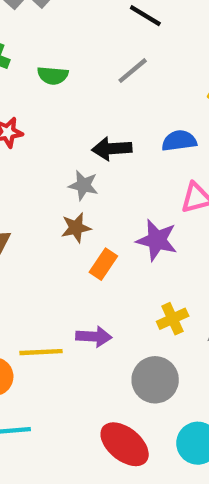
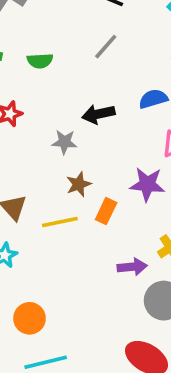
gray star: (83, 185) -> (64, 142), moved
purple arrow: (94, 337) -> (132, 267), moved
yellow line: (41, 352) -> (60, 222), moved

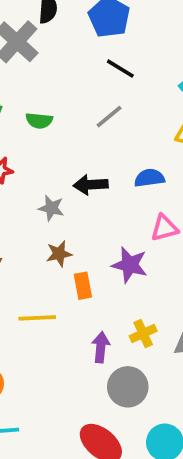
orange rectangle: (106, 211) -> (83, 286), turned -45
yellow line: (60, 222) -> (37, 318), moved
purple arrow: (132, 267) -> (101, 347), turned -88

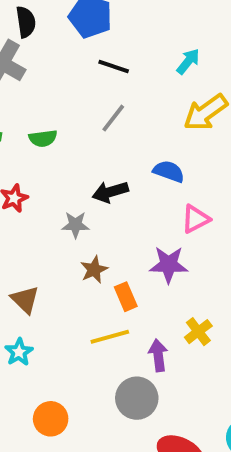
blue semicircle: (149, 178) -> (169, 171), turned 40
yellow line: (37, 318) -> (110, 337), moved
gray circle: (128, 387) -> (137, 398), moved

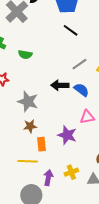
gray line: (113, 118) -> (79, 64), moved
black arrow: (110, 192) -> (60, 85), moved
gray star: (75, 225) -> (28, 102), size x1.5

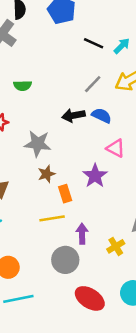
black line: (71, 30) -> (94, 43), moved
pink triangle: (87, 117) -> (116, 148), turned 49
purple star: (67, 135) -> (95, 176), turned 30
yellow cross: (71, 172) -> (116, 246), moved

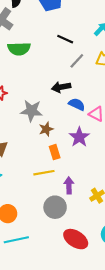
black line: (94, 43) -> (65, 39), moved
green semicircle: (23, 86) -> (19, 49), moved, size x1.5
blue semicircle: (102, 116) -> (77, 104), moved
brown star: (46, 174) -> (46, 129), moved

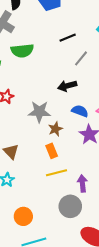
black line: (65, 39) -> (68, 38), turned -42
blue semicircle: (77, 104) -> (80, 111), moved
orange rectangle: (55, 152) -> (52, 151), moved

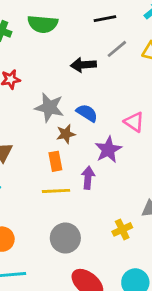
black arrow: (67, 86) -> (83, 65), moved
blue semicircle: (80, 111) -> (87, 113), moved
purple arrow: (82, 183) -> (88, 178), moved

